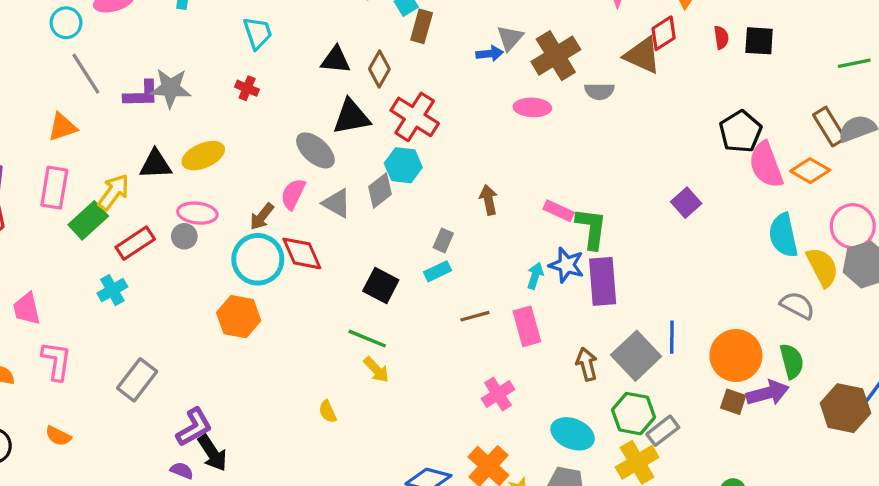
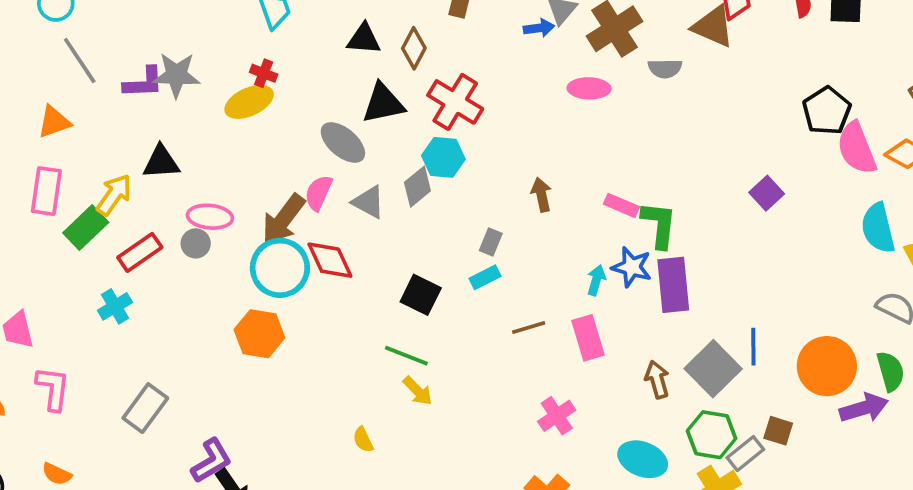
yellow ellipse: (203, 156) -> (249, 102), moved
brown arrow: (262, 217) -> (283, 219), size x1.6
brown square: (733, 402) -> (778, 431), moved

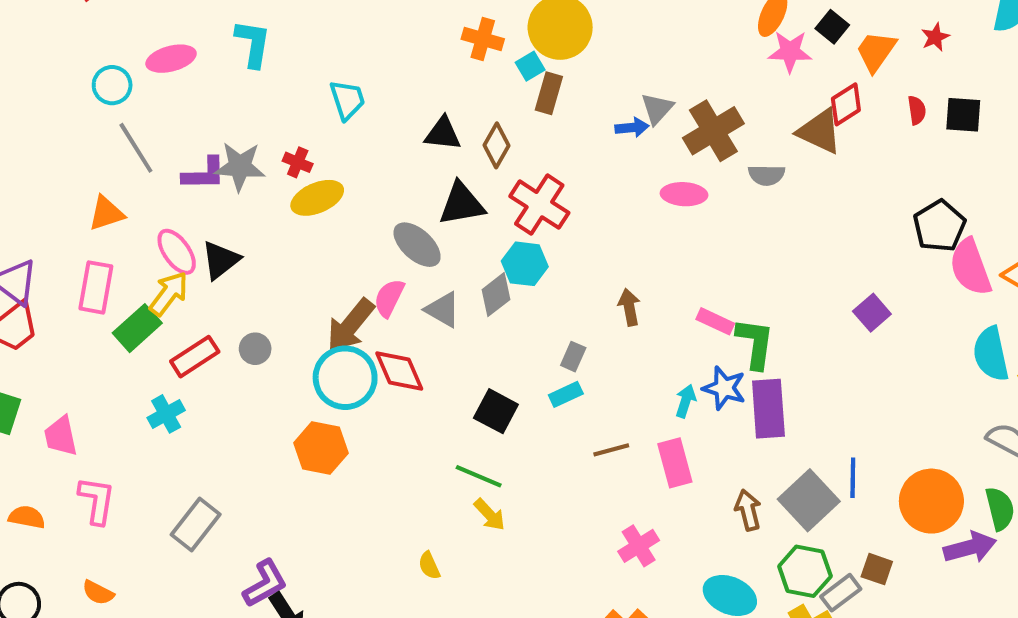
red cross: (264, 73) -> (298, 162), moved
black triangle: (161, 162) -> (220, 260), turned -36
pink ellipse: (210, 217) -> (177, 252), moved, turned 48

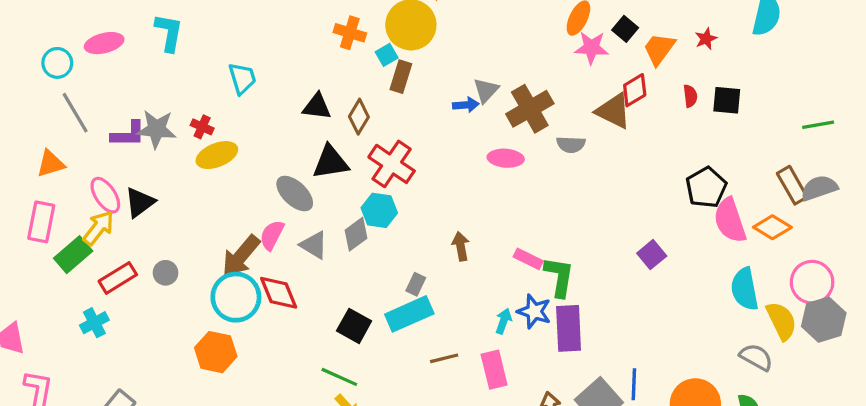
cyan rectangle: (566, 394) -> (409, 314), size x1.8

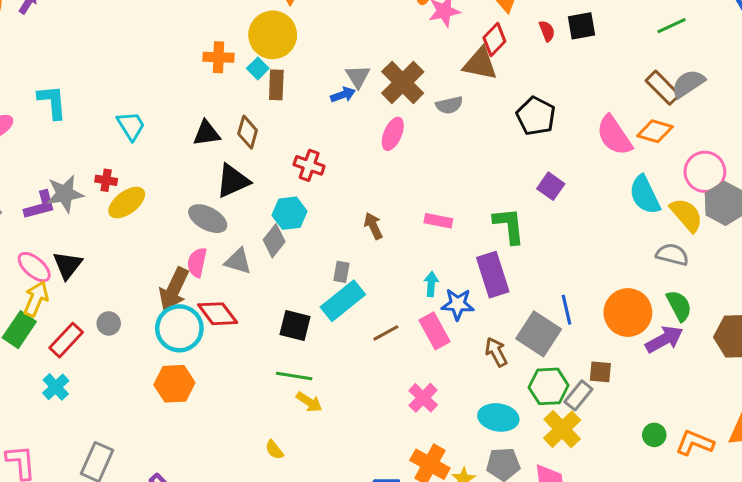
pink ellipse: (506, 158) -> (393, 134), turned -56
red cross: (392, 164) -> (309, 165), moved, size x0.7
black pentagon: (706, 187) -> (536, 116), moved
green L-shape: (559, 277) -> (509, 226), moved
blue star: (534, 311) -> (458, 304), moved

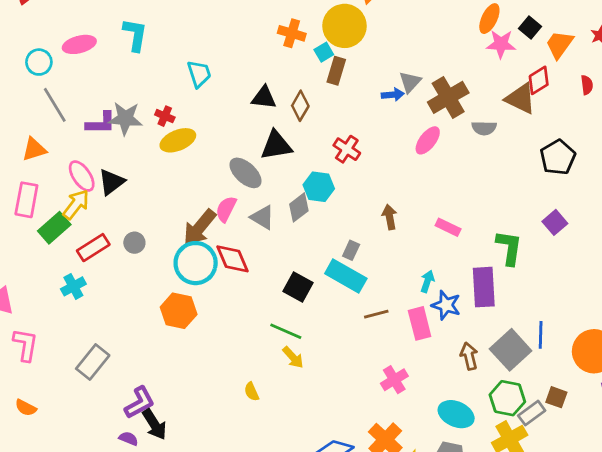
cyan rectangle: (343, 301) -> (346, 276), turned 54

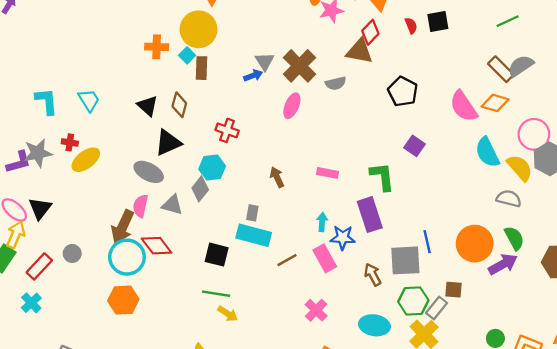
cyan L-shape: (135, 35) -> (46, 101), moved
black triangle: (264, 97) -> (148, 106), turned 50
gray square: (511, 350) -> (405, 260), turned -36

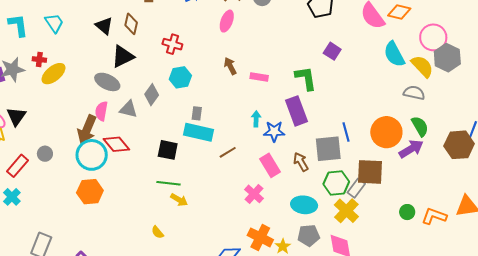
cyan hexagon: (212, 168) -> (180, 77), moved
brown arrow: (277, 177) -> (230, 66), moved
pink rectangle: (325, 258) -> (270, 165), moved
brown square: (454, 290) -> (370, 172), size x1.8

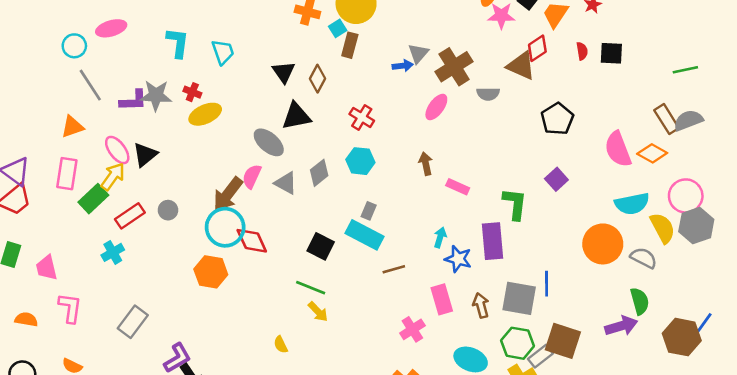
cyan semicircle: (394, 54) -> (632, 204), turned -88
orange circle: (386, 132) -> (603, 244), moved
red diamond: (116, 144) -> (252, 241), moved

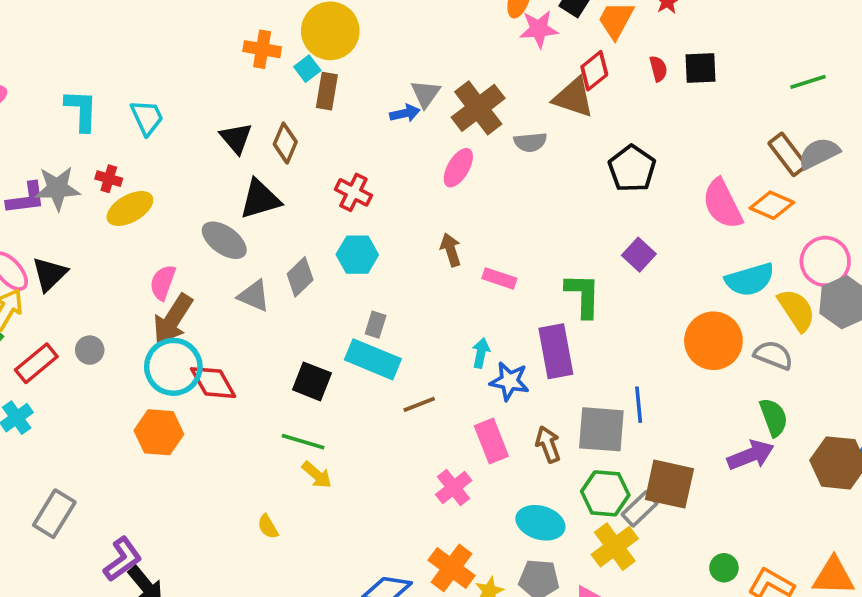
pink semicircle: (252, 176) -> (163, 282), moved

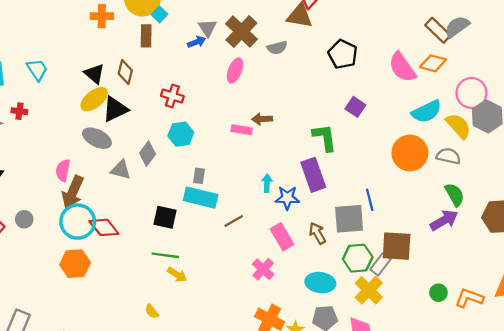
cyan square: (307, 69) -> (159, 14), moved
yellow ellipse: (130, 208) -> (94, 99), moved
brown arrow: (451, 250) -> (262, 119), moved, turned -66
pink rectangle: (499, 278) -> (242, 130), moved

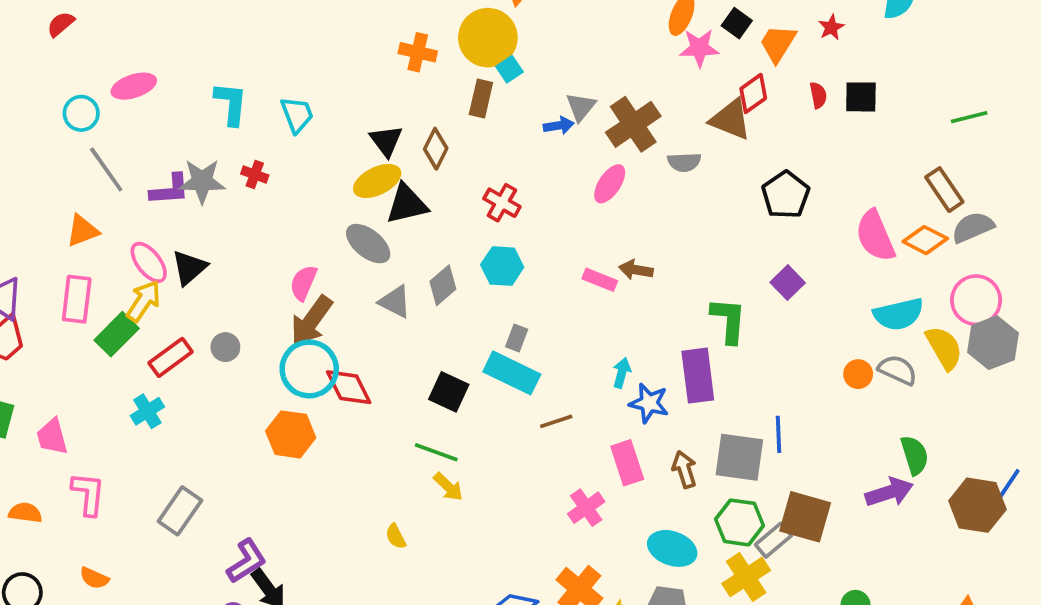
gray semicircle: (457, 27) -> (973, 227), moved
orange circle: (410, 153) -> (858, 374), size x0.5
gray semicircle: (448, 156) -> (898, 370), moved

